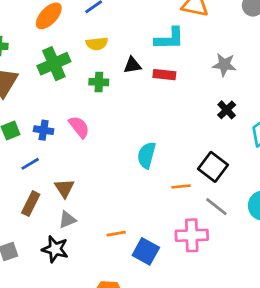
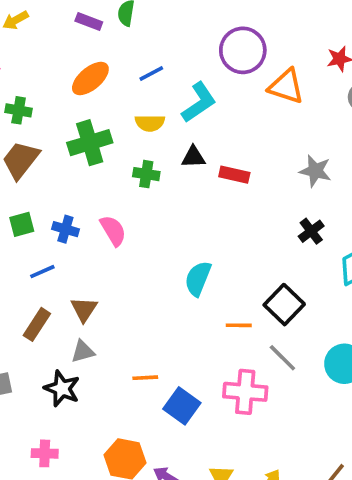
cyan L-shape: (169, 39) -> (199, 102), moved, turned -40

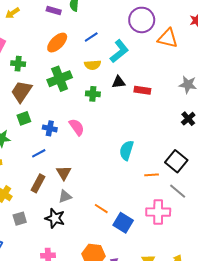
green square: (22, 224) -> (24, 118), moved
orange line: (145, 378) -> (101, 209), turned 40

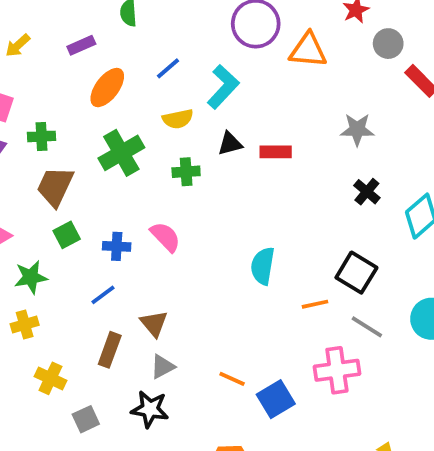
purple rectangle: (54, 11) -> (81, 45), moved, turned -32
blue square: (123, 223) -> (276, 399), turned 36

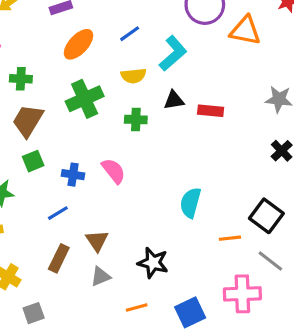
orange line: (232, 379) -> (137, 307), moved, turned -45
black star: (150, 409) -> (153, 263), moved

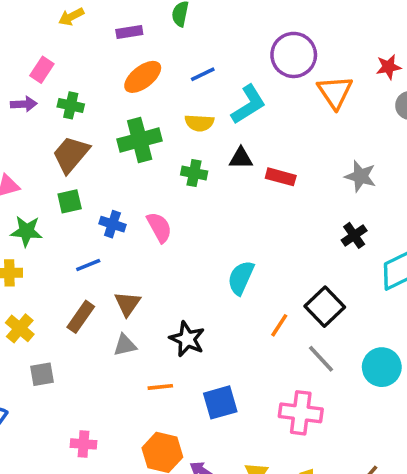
orange triangle: (245, 31) -> (335, 92), turned 36
orange line: (230, 238) -> (279, 325), turned -60
pink cross: (242, 294) -> (301, 413), moved

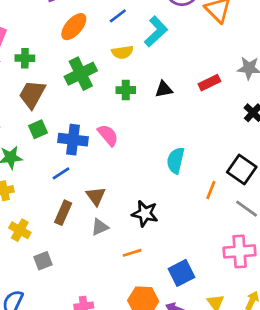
black triangle: (241, 158) -> (164, 89), moved
red rectangle: (281, 177) -> (209, 83), moved, turned -30
blue cross: (112, 224) -> (73, 140), size x1.5
blue square: (220, 402) -> (182, 273), moved

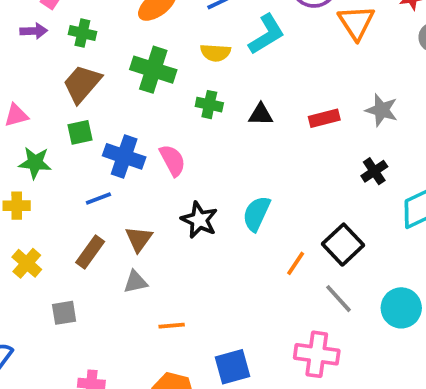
green cross: (81, 74) -> (153, 70), turned 32
black star: (145, 214) -> (199, 220), moved
gray square: (43, 261) -> (64, 313), moved

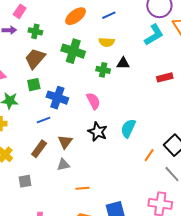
cyan L-shape: (267, 34) -> (154, 35), moved
black triangle: (261, 114) -> (123, 63), moved
pink semicircle: (173, 160) -> (93, 101), moved

